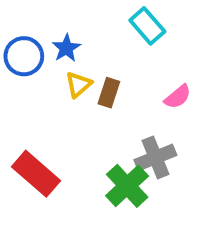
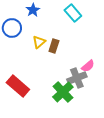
blue star: (66, 48) -> (33, 10), moved
pink semicircle: (178, 97) -> (88, 66), moved

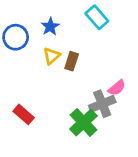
blue star: (33, 10) -> (50, 27), moved
red rectangle: (18, 86) -> (24, 114), size x0.7

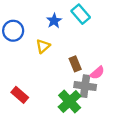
blue star: (50, 27) -> (54, 21), moved
brown rectangle: (72, 61) -> (75, 64), moved, turned -40
gray cross: (102, 104) -> (85, 86), turned 30

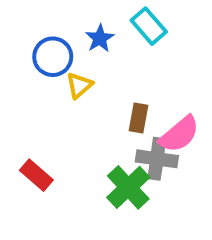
blue circle: (13, 31) -> (53, 57), moved
brown rectangle: (75, 64) -> (138, 118), turned 32
pink semicircle: (97, 73) -> (179, 134), size x1.5

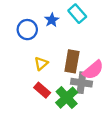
yellow triangle: (79, 85) -> (41, 64), moved
brown rectangle: (138, 118) -> (72, 61), size x1.5
red rectangle: (36, 175) -> (42, 90), moved

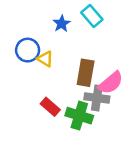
blue circle: (27, 30) -> (28, 50), moved
yellow triangle: (41, 64) -> (45, 59), moved, turned -48
green cross: (67, 98) -> (79, 116), turned -30

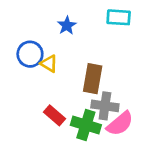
cyan rectangle: (92, 16) -> (119, 17), moved, turned -45
pink semicircle: (111, 83) -> (120, 124), moved

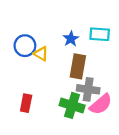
cyan rectangle: (119, 17) -> (100, 34), moved
blue star: (67, 25) -> (71, 39), moved
red rectangle: (55, 115) -> (26, 103), moved, turned 60

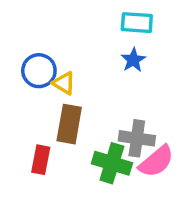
cyan rectangle: (100, 34) -> (137, 23), moved
blue star: (71, 39) -> (133, 60), moved
brown rectangle: (78, 66) -> (69, 124), moved

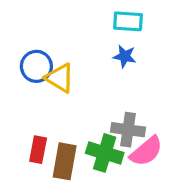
blue star: (133, 60) -> (125, 56), turned -30
yellow triangle: (64, 83) -> (60, 78), size x1.4
brown rectangle: (69, 124) -> (65, 161), moved

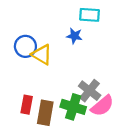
blue star: (125, 56) -> (74, 36), moved
gray cross: (128, 130) -> (90, 91), turned 30

